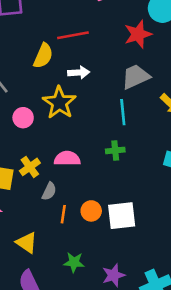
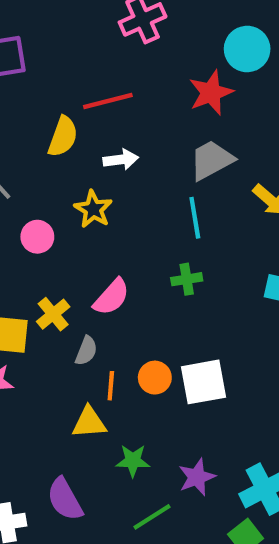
yellow star: (59, 103) -> (93, 209), size x0.7
pink semicircle: (67, 159) -> (112, 297), turned 135
yellow triangle: (27, 243) -> (89, 422), moved, turned -35

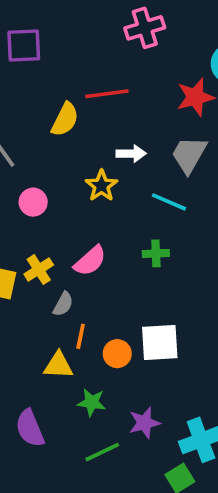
white arrow: (121, 160) -> (131, 154), moved
gray trapezoid: (211, 160) -> (189, 155), turned -39
yellow star: (93, 209) -> (101, 186), moved
cyan line: (195, 218) -> (169, 202), turned -64
orange circle: (155, 378) -> (117, 354), moved

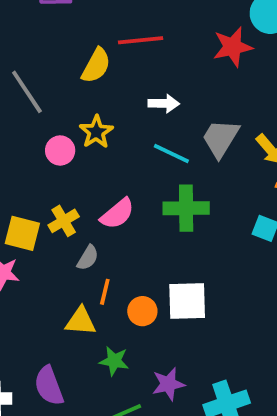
gray trapezoid: (189, 155) -> (220, 138), moved
yellow star: (101, 186) -> (96, 132), moved
cyan line: (169, 202) -> (171, 154), moved
green cross: (156, 253) -> (186, 208), size x1.6

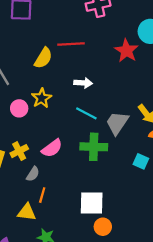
red star: (233, 47) -> (126, 51), turned -30
gray trapezoid: (220, 138) -> (117, 123), moved
orange circle: (142, 311) -> (103, 227), moved

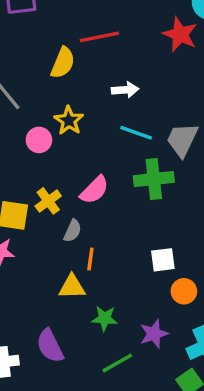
white square: (92, 203) -> (163, 260), size x0.7

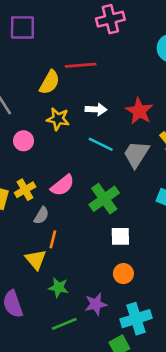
red star: (180, 34) -> (139, 111), moved
yellow star: (69, 120) -> (58, 119), moved, turned -30
green cross: (154, 179) -> (104, 199), moved, turned -36
white square: (163, 260) -> (120, 236), moved
yellow triangle: (72, 287) -> (36, 260), turned 45

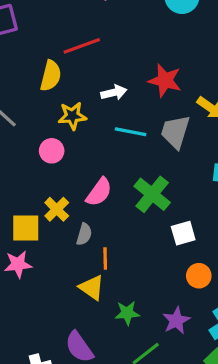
pink circle: (23, 141) -> (52, 151), moved

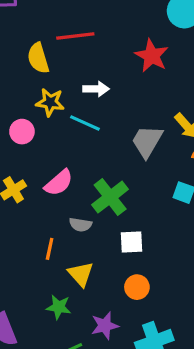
yellow semicircle: (51, 76) -> (38, 58), turned 136
red star: (165, 80) -> (152, 56), moved
cyan line: (131, 132) -> (85, 123), moved
gray semicircle: (84, 234) -> (80, 225), moved, turned 70
yellow triangle: (92, 288) -> (81, 274), moved

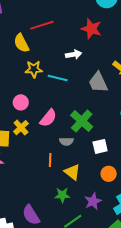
white arrow: (96, 89) -> (74, 54), moved
pink circle: (22, 132) -> (21, 102), moved
gray trapezoid: (147, 141) -> (98, 82), turned -45

